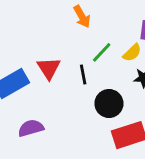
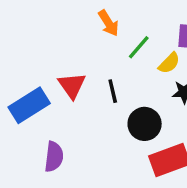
green line: (102, 52) -> (139, 47), moved
purple semicircle: (31, 128) -> (54, 157), turned 115

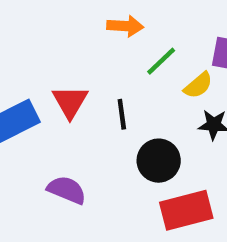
orange arrow: (109, 23) -> (125, 26), turned -60
purple semicircle: (54, 157) -> (67, 190), moved, turned -80

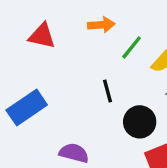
red triangle: (70, 102) -> (42, 36), moved, turned -40

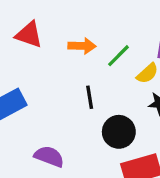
orange arrow: (101, 25) -> (82, 46), moved

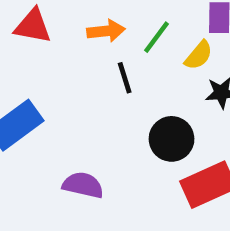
black line: (90, 97) -> (125, 78), moved

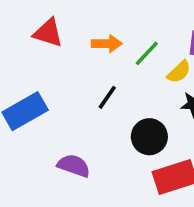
black line: (125, 78) -> (107, 97), moved, turned 45

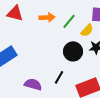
black line: (107, 97) -> (59, 77), moved
black circle: (149, 137) -> (73, 51), moved

